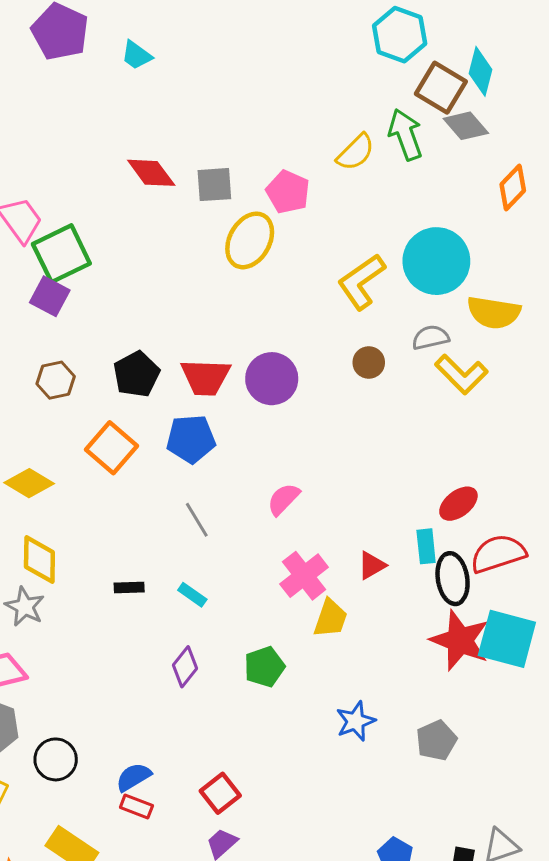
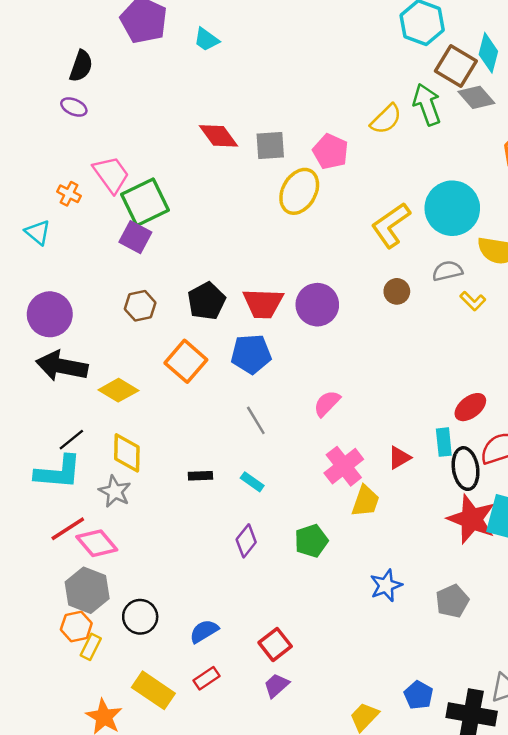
yellow L-shape: (461, 374) -> (473, 301), size x0.6
red rectangle: (136, 806) -> (206, 678), moved, turned -55

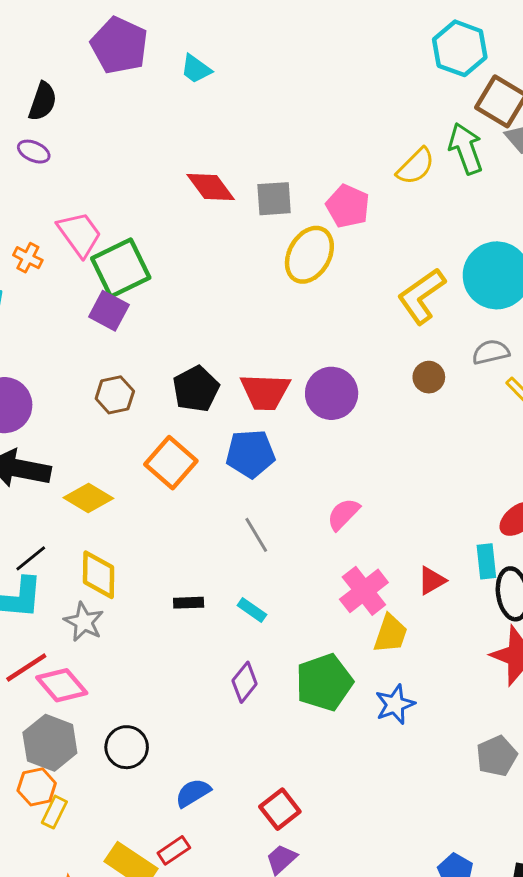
green pentagon: (311, 541) -> (324, 682), size x1.4
blue star: (386, 585) -> (395, 704), moved
black circle: (140, 617) -> (127, 747), moved
red rectangle: (206, 678) -> (174, 850), moved

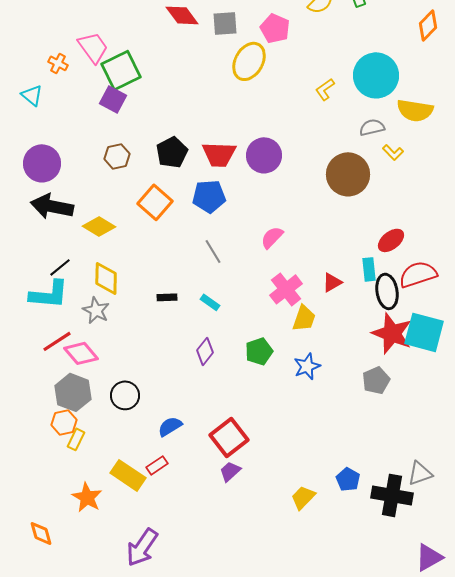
yellow L-shape: (421, 296) -> (325, 89), size x0.6
brown circle: (429, 377) -> (348, 174), moved, size x2.0
green pentagon: (324, 682) -> (259, 351), size x0.7
gray pentagon: (497, 756) -> (376, 380), moved
red square: (280, 809) -> (229, 437), size x1.4

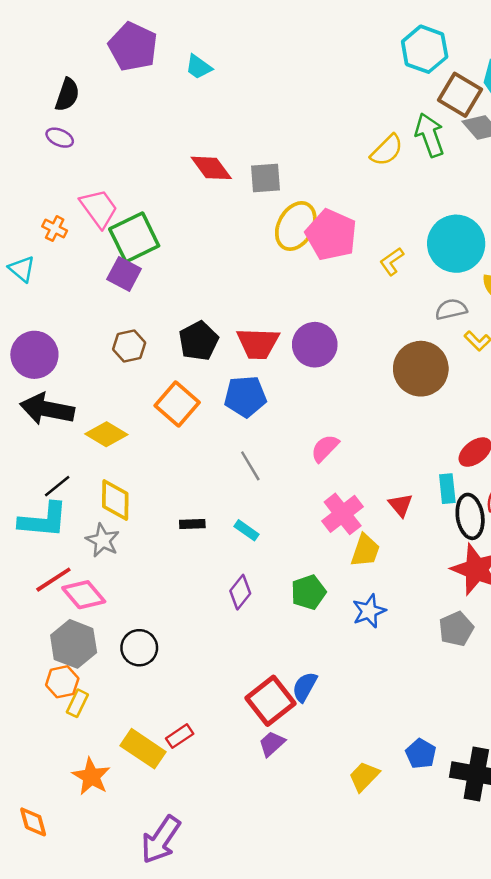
pink pentagon: (275, 28) -> (331, 235), moved, size x1.4
red triangle: (332, 282) -> (401, 505), turned -40
blue semicircle: (170, 426) -> (305, 687), moved, turned -30

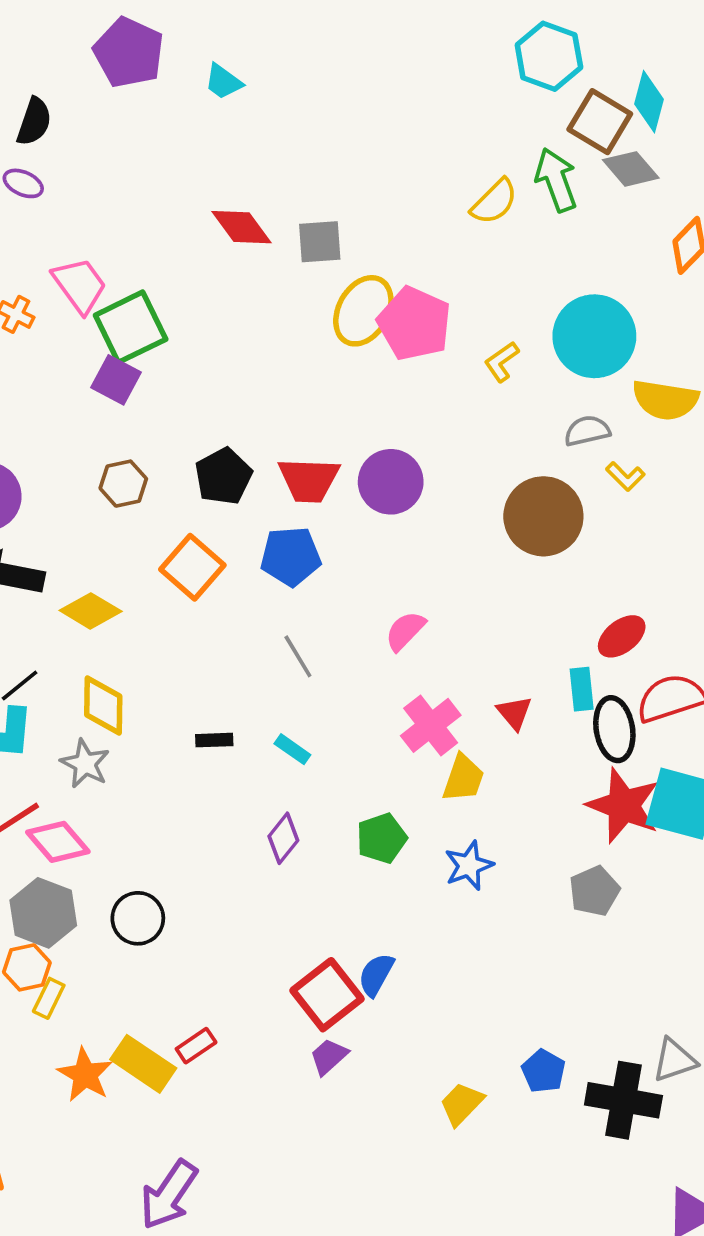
orange star: (91, 777) -> (85, 1075), moved

